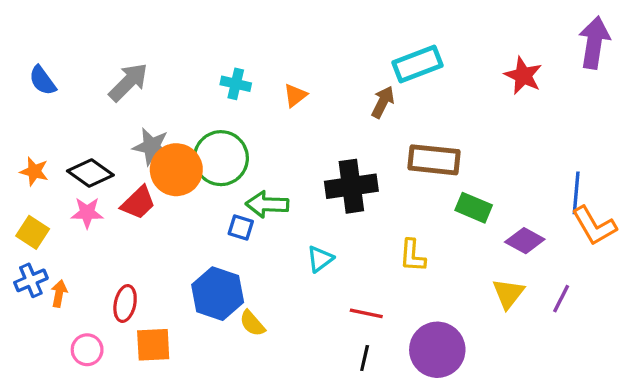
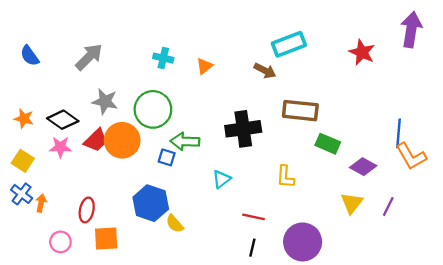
brown arrow: (383, 102) -> (265, 71), turned 90
orange circle: (176, 170) -> (122, 140), moved
blue cross: (31, 280) -> (22, 194), turned -30

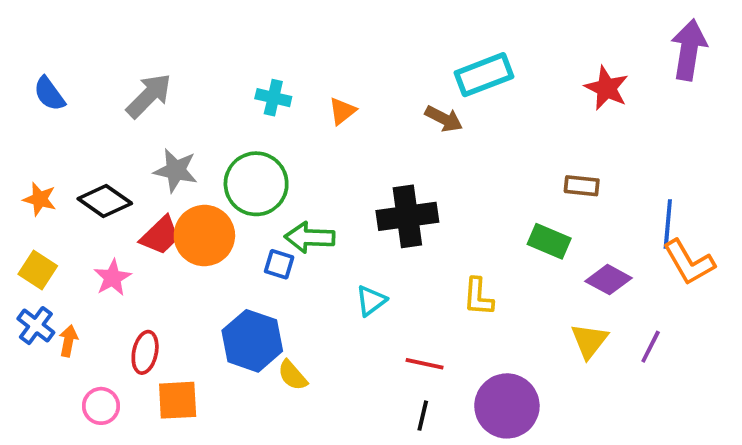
brown rectangle: (300, 111) -> (582, 186), moved, size x0.6
pink star: (60, 147) -> (112, 278), moved, turned -30

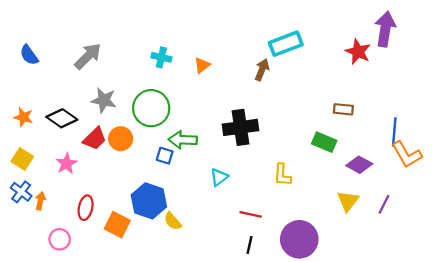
purple arrow: (689, 50) -> (385, 29), moved
brown arrow: (444, 119) -> (262, 70), turned -95
orange circle: (204, 236) -> (121, 139), size x0.7
orange square: (178, 400) -> (117, 225), moved, turned 30

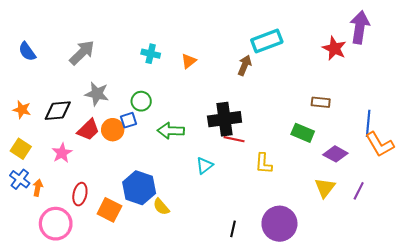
green circle: (151, 108) -> (141, 101), size x0.6
black diamond: (62, 118) -> (58, 111), turned -40
blue square: (165, 156) -> (128, 120), moved, turned -35
red line: (251, 214) -> (234, 139), moved
pink circle: (60, 239) -> (56, 224), size x1.6

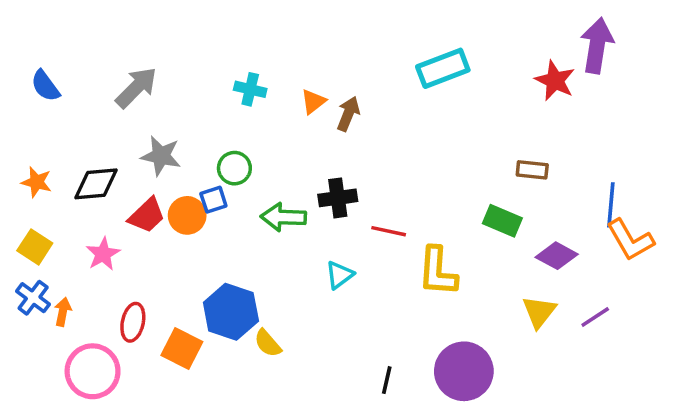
brown arrow: (245, 65) -> (348, 114), moved
black cross: (225, 119) -> (338, 198), moved, size x0.7
yellow L-shape: (264, 163) -> (438, 271), size x1.4
purple line: (359, 191) -> (595, 317), turned 30

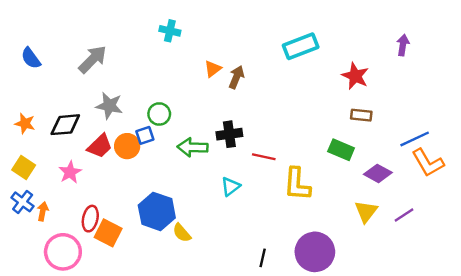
purple arrow: (597, 46) -> (403, 45), moved, size x0.6
red star: (555, 81) -> (355, 76), moved
cyan cross: (250, 89) -> (170, 31), moved
blue line: (611, 205) -> (415, 139), turned 60
orange square: (182, 349) -> (108, 233), moved

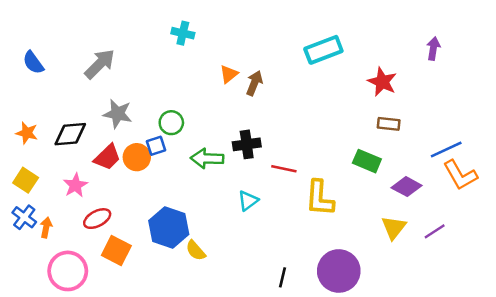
red ellipse: (90, 219) -> (97, 219), moved, turned 50

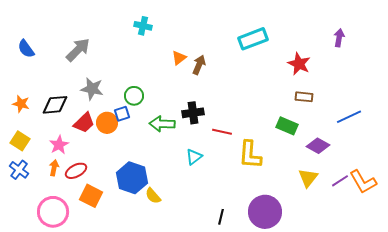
orange L-shape: (460, 175) -> (363, 182), moved
orange arrow: (46, 228) -> (54, 168), moved

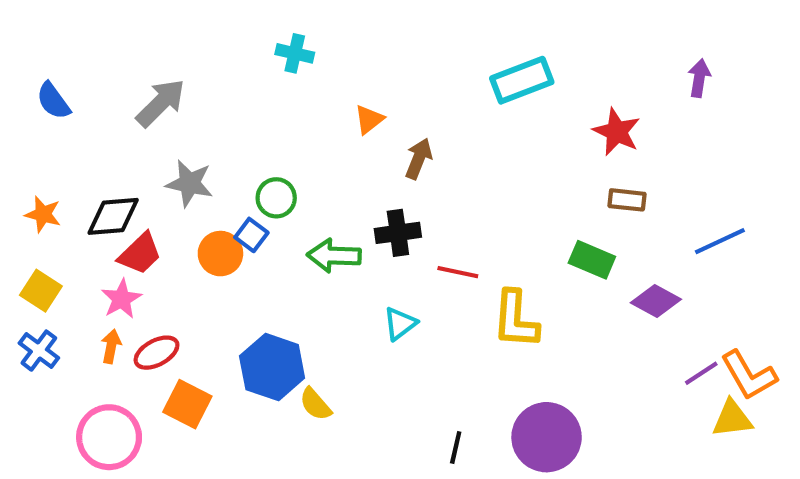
brown arrow: (199, 65) -> (419, 159), moved
blue square: (122, 114) -> (251, 235), turned -35
red trapezoid: (84, 123) -> (140, 254), moved
yellow triangle: (308, 178) -> (732, 419), moved, turned 45

